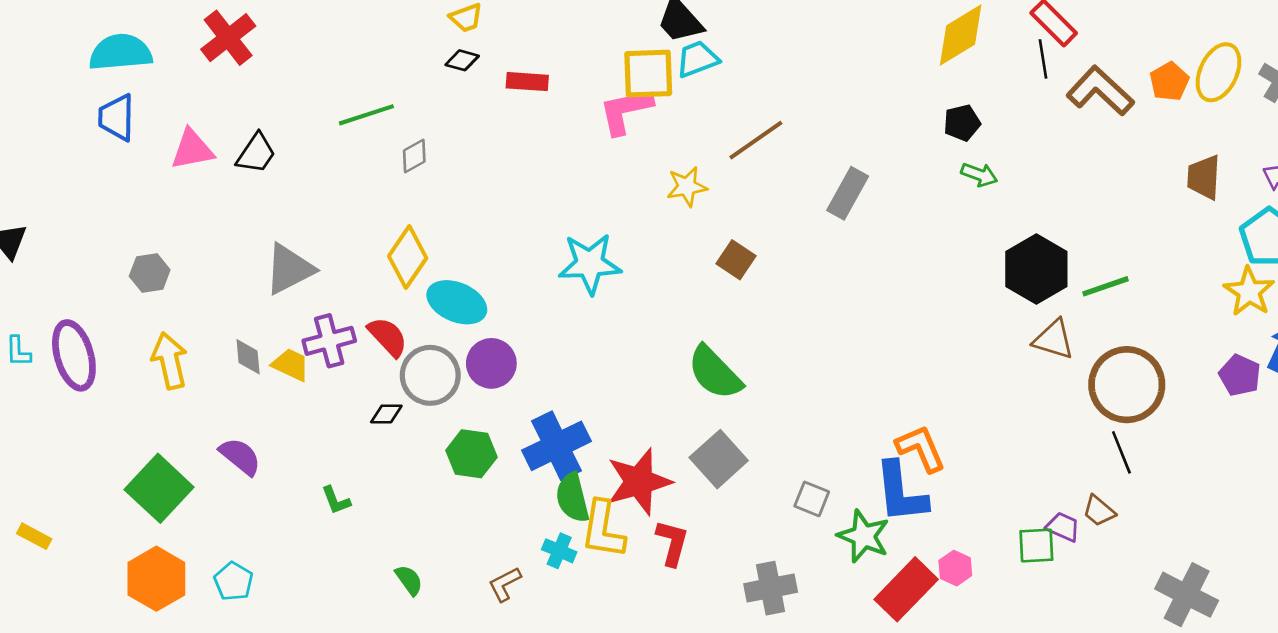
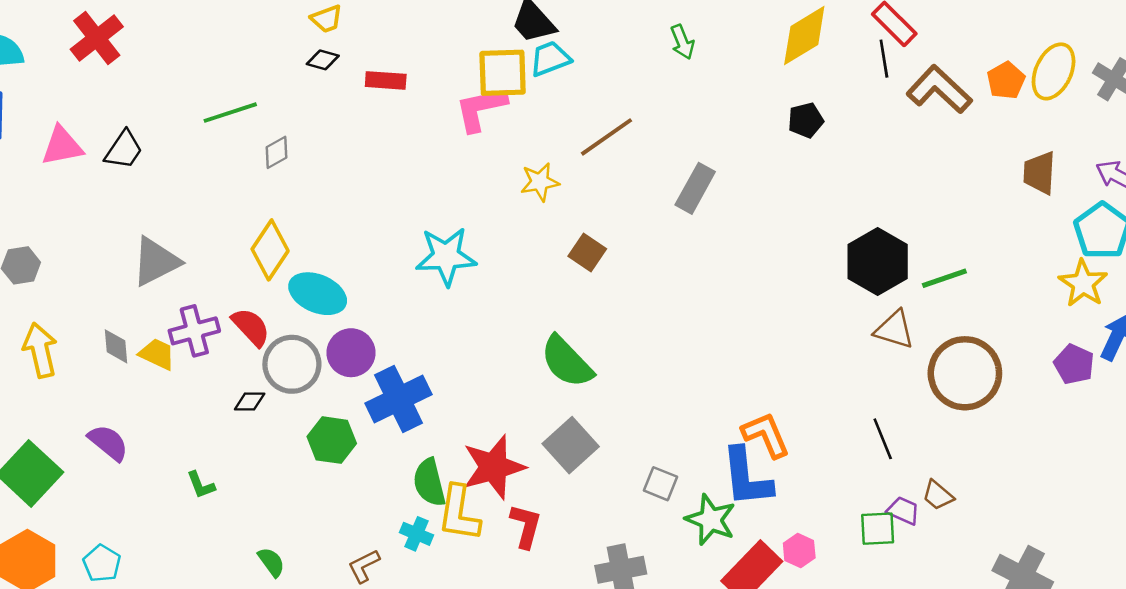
green arrow: (979, 175) -> (682, 42), moved, turned 48
blue cross: (557, 446) -> (399, 399), moved
black line: (1121, 452) -> (883, 439), moved

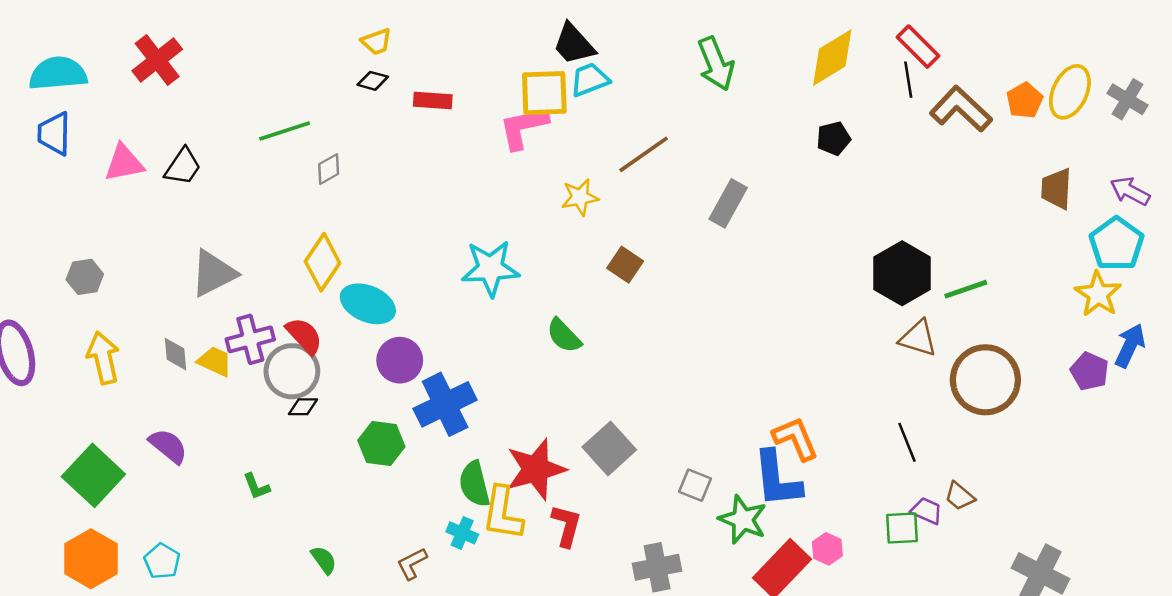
green arrow: (682, 42) -> (716, 64), size x1.6
green semicircle: (567, 362) -> (564, 336), moved, size x0.7
gray circle: (292, 364) -> (292, 371), moved

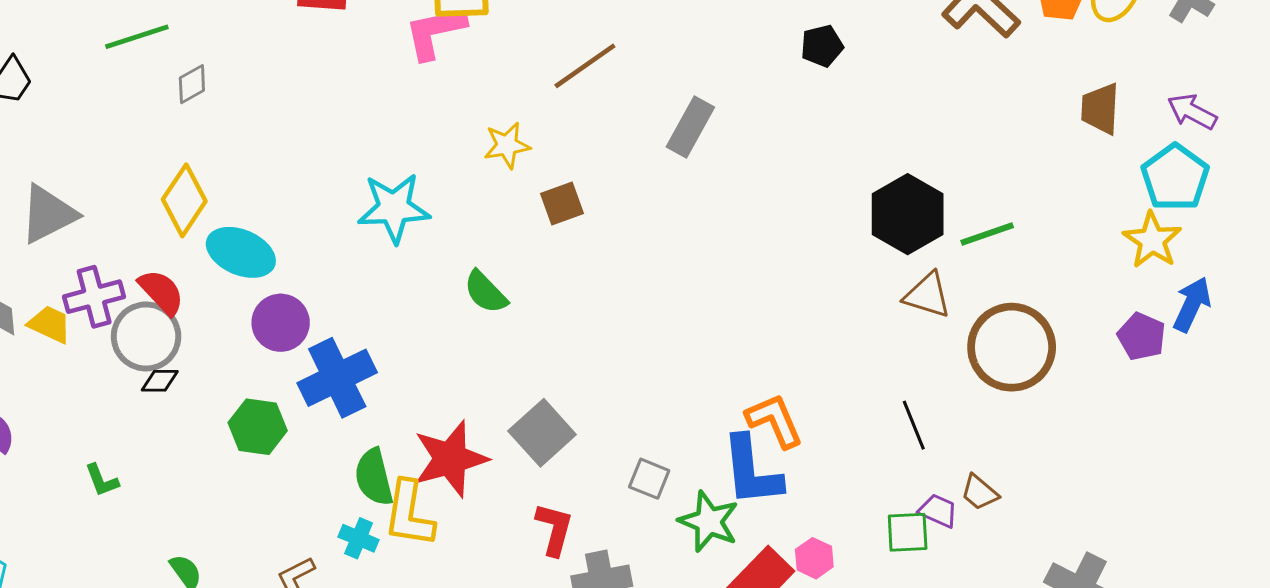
yellow star: (580, 197) -> (507, 145), moved
brown square: (625, 265) -> (562, 203), turned 36
red L-shape: (566, 526) -> (554, 529), moved

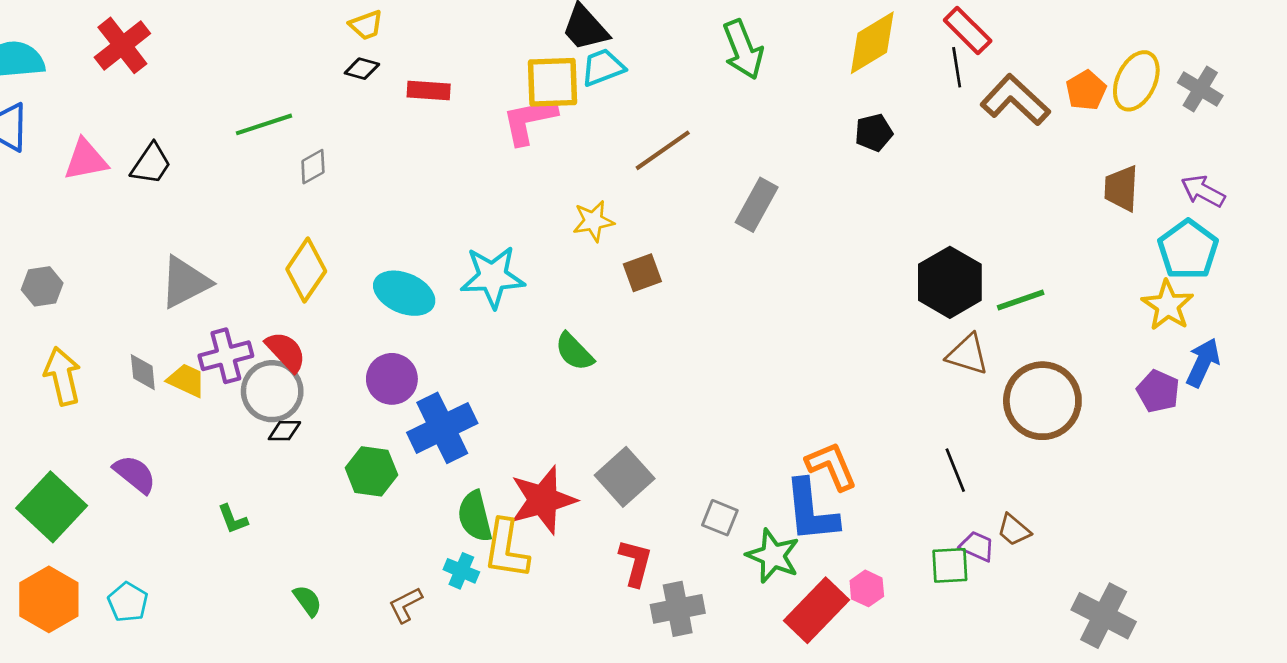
cyan ellipse: (241, 252) -> (404, 293), moved

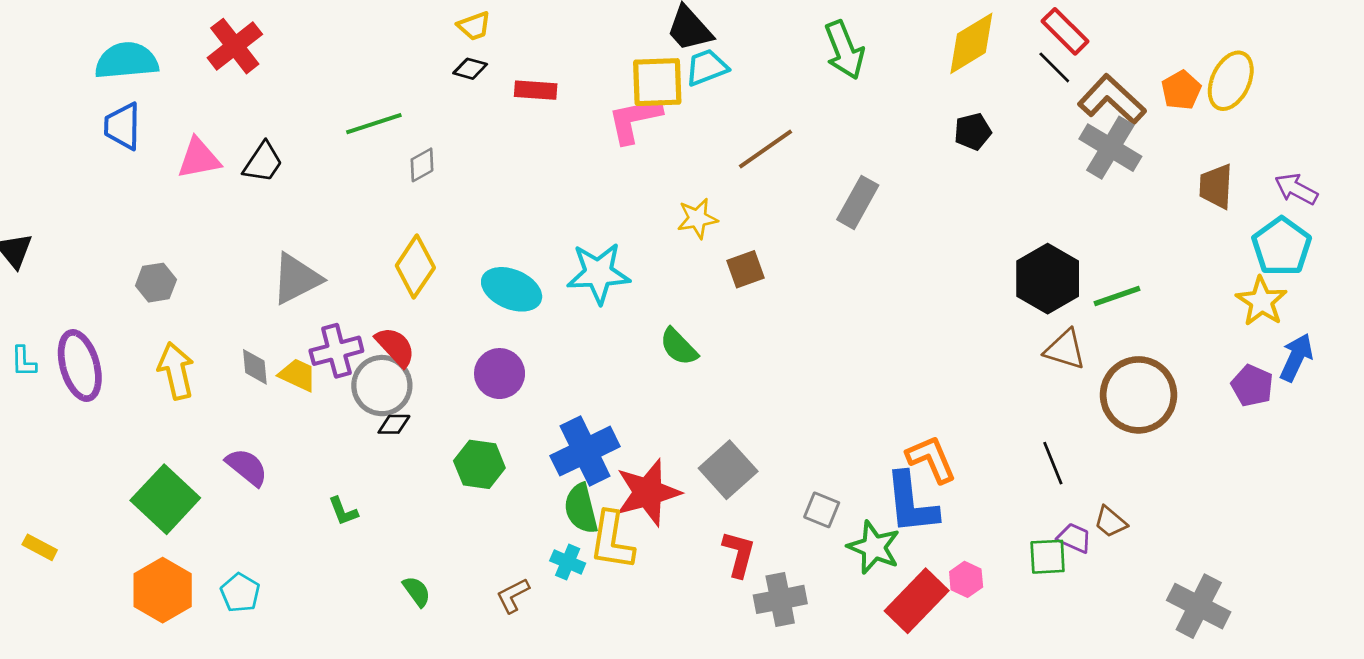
black line: (957, 67) -> (1054, 67), turned -36
gray cross: (1200, 89) -> (1110, 148), moved, size x1.4
blue cross: (442, 428) -> (585, 451), moved

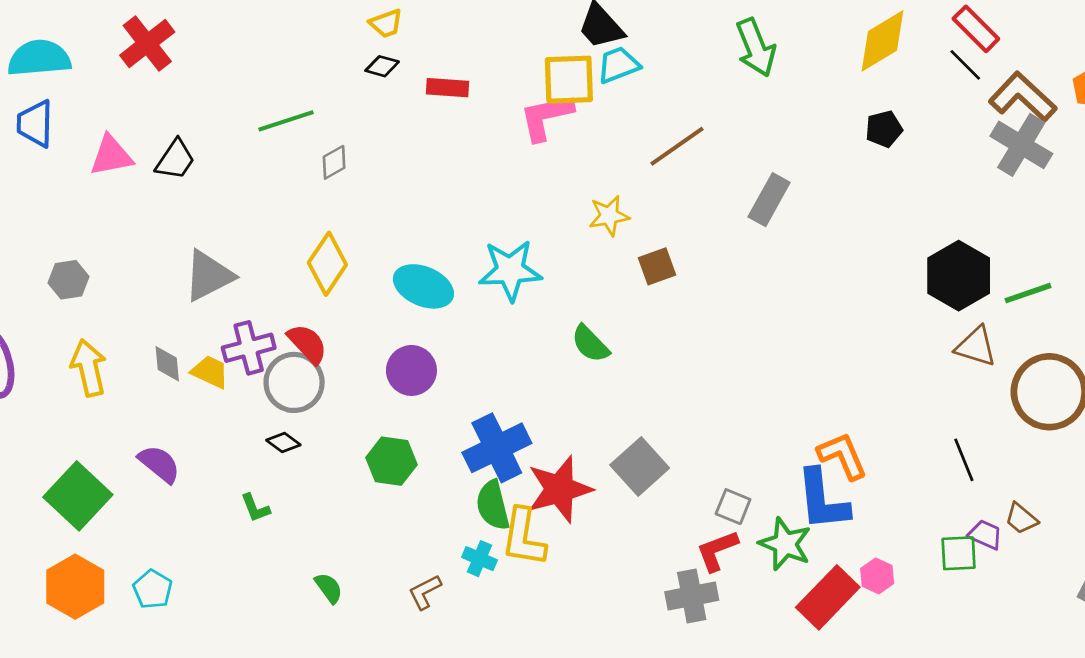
black diamond: (394, 424) -> (283, 443), moved, turned 36
red L-shape: (739, 554) -> (717, 551), moved, turned -126

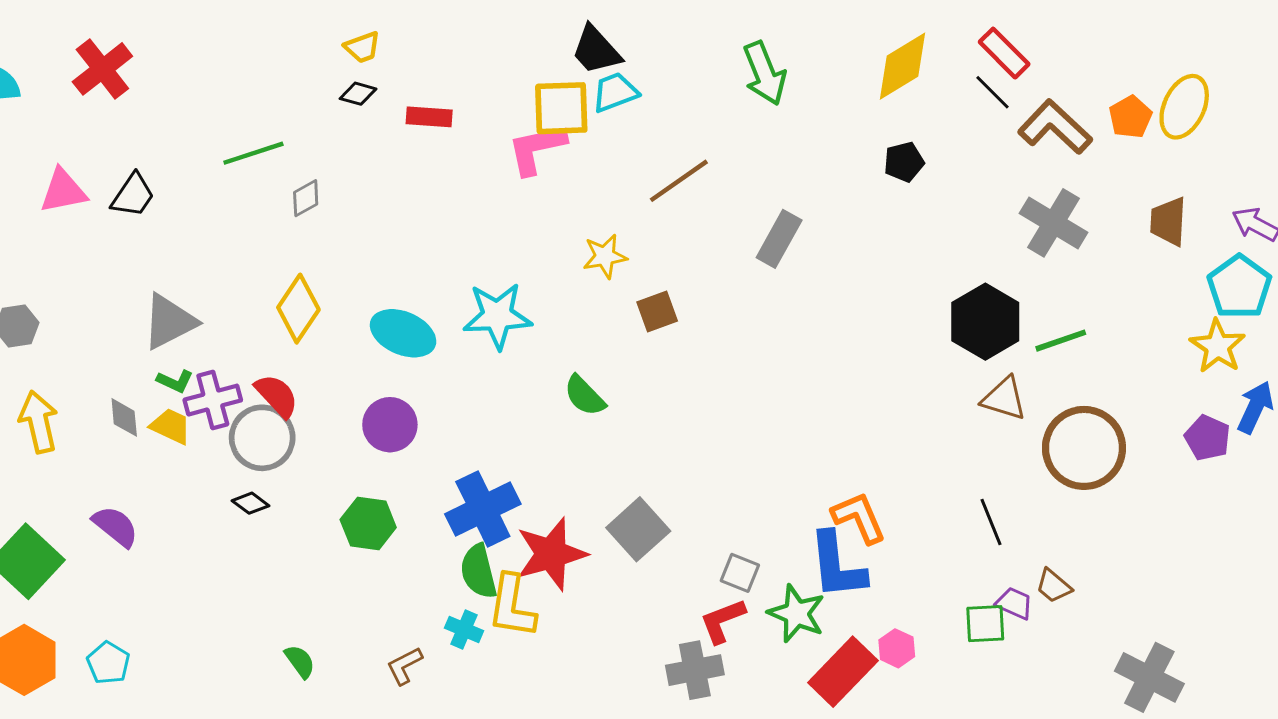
gray cross: (1021, 145) -> (1054, 223), moved
green L-shape: (255, 508) -> (175, 381), moved, turned -44

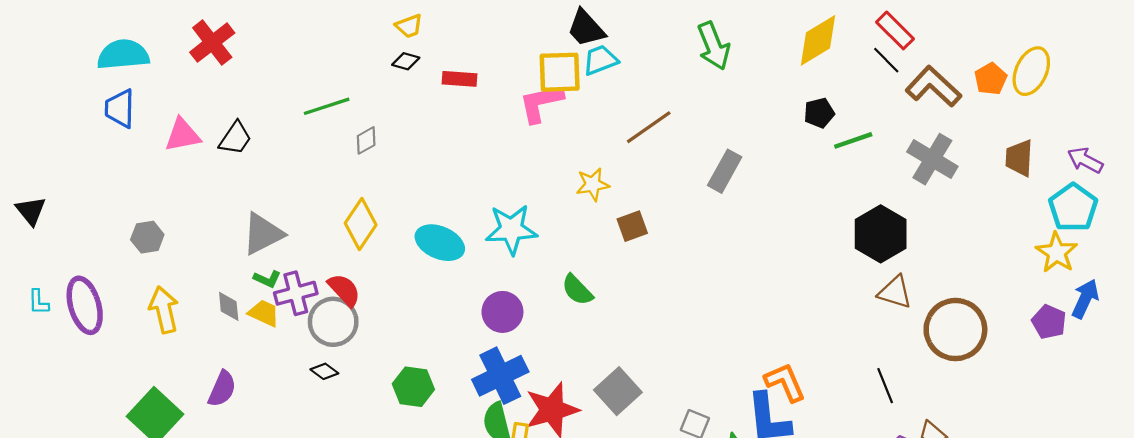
green line: (1061, 341) -> (853, 140), moved
purple circle: (390, 425) -> (502, 312), moved
purple semicircle: (116, 526) -> (222, 389), turned 75

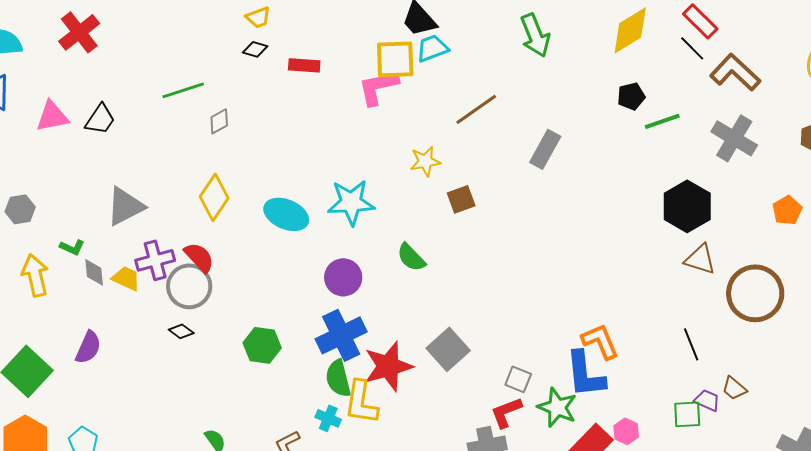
orange pentagon: (991, 79) -> (787, 210), moved
green L-shape: (267, 279) -> (72, 247), moved

